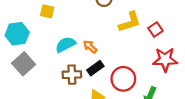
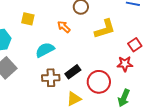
red square: (155, 30) -> (135, 45), moved
orange arrow: (90, 47) -> (64, 27), moved
red star: (165, 60) -> (125, 64), moved, size x0.7

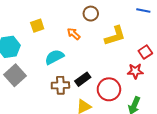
yellow square: (28, 19) -> (37, 26), turned -32

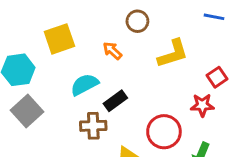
yellow square: (37, 26) -> (59, 39), size x1.5
black rectangle: (83, 79) -> (115, 101), moved

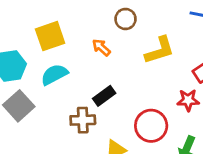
cyan semicircle: (84, 85) -> (54, 75), moved

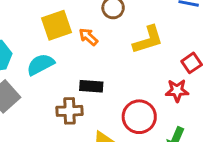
yellow square: (50, 36) -> (56, 25), moved
black rectangle: (104, 96) -> (91, 86), turned 40

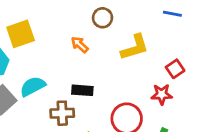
yellow square: (56, 25) -> (21, 34), moved
cyan semicircle: (40, 64) -> (33, 86), moved

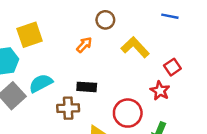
orange arrow: (80, 45) -> (84, 45), turned 91
yellow L-shape: (135, 47) -> (135, 47), turned -116
red star: (162, 94) -> (160, 91), turned 30

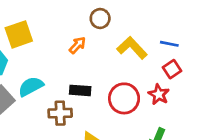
blue line: (170, 16) -> (169, 44), moved
red circle: (128, 113) -> (124, 98), moved

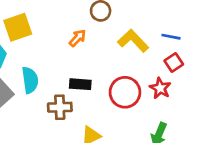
cyan semicircle: (31, 86) -> (30, 80), turned 110

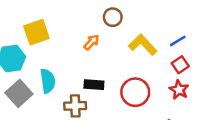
blue line: (171, 37) -> (178, 41), turned -42
red star: (160, 88) -> (179, 90), moved

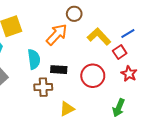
orange arrow: (91, 42) -> (57, 34), size x1.6
red square: (180, 65) -> (120, 52), moved
cyan semicircle: (48, 81) -> (34, 59), moved

